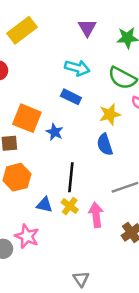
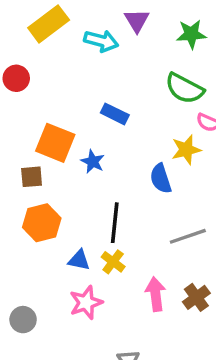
cyan arrow: (77, 68) -> (101, 41), moved
yellow star: (110, 114) -> (186, 150), moved
pink arrow: (96, 215) -> (156, 294), moved
pink star: (27, 236) -> (86, 303), moved, turned 30

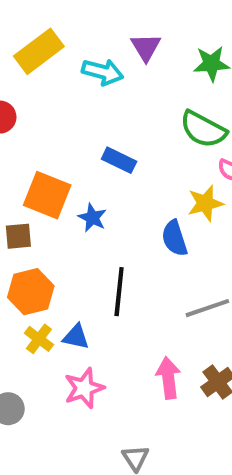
yellow cross: (113, 262) -> (39, 339), moved

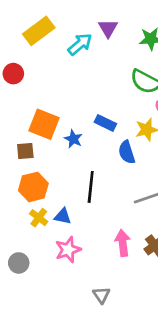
cyan arrow: (103, 72) -> (80, 44), turned -55
blue rectangle: (119, 160) -> (105, 123), moved

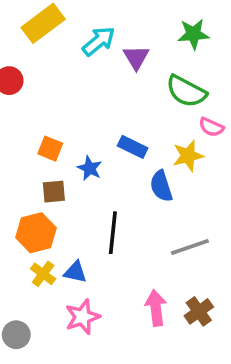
purple triangle: (108, 28) -> (136, 57), moved
orange square: (44, 124) -> (50, 149), size x0.6
brown square: (25, 151) -> (54, 192), moved

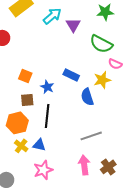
black line: (113, 233) -> (47, 116), moved
gray line: (190, 247) -> (91, 136), moved

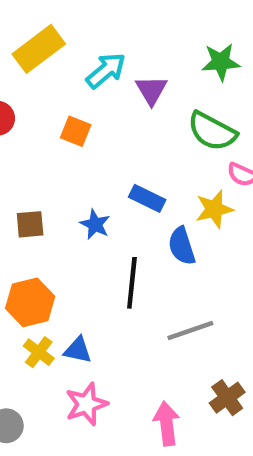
orange square: (25, 76) -> (76, 131), moved
brown square: (27, 100) -> (30, 224), moved
black line: (47, 116) -> (132, 283), moved
pink arrow: (84, 165) -> (167, 424), moved

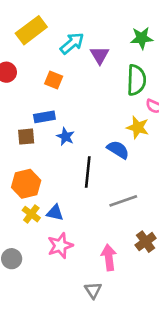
green semicircle: (212, 131) -> (136, 80), turned -116
blue rectangle: (147, 198) -> (44, 117), moved, turned -36
yellow star: (214, 209) -> (138, 127), turned 30
blue semicircle: (182, 246) -> (118, 150), turned 140

